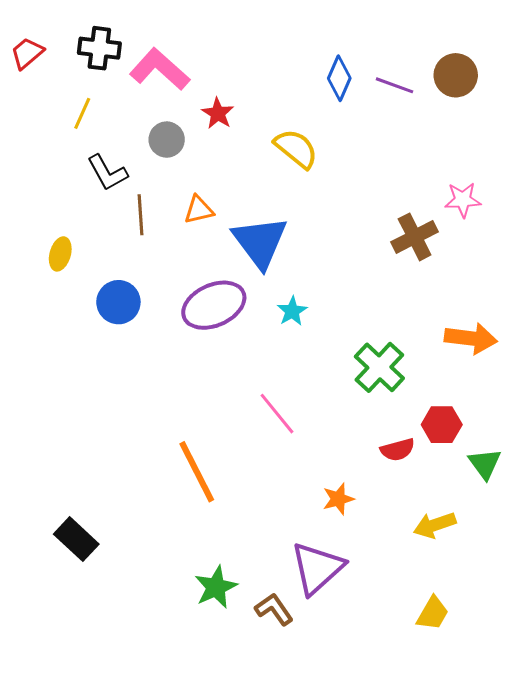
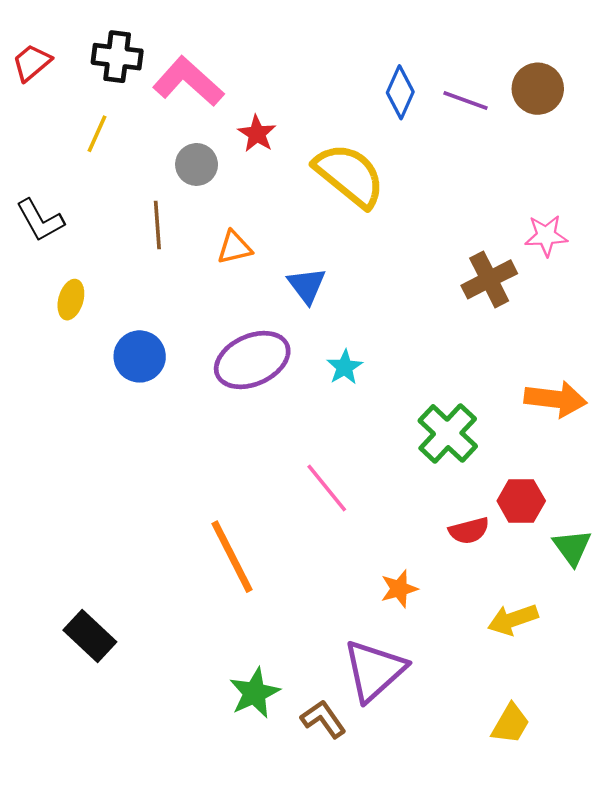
yellow semicircle: (296, 149) -> (349, 175), size x1.4
black L-shape: (107, 173) -> (40, 220), moved
brown line: (141, 215) -> (157, 225), moved
blue triangle: (260, 242) -> (307, 285), size x0.6

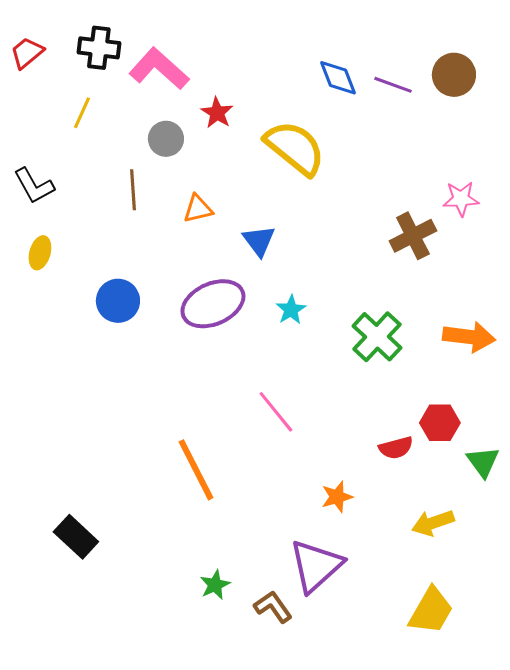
blue diamond: (400, 92) -> (338, 78), turned -45
yellow ellipse: (71, 300) -> (40, 253), moved
green cross: (448, 433) -> (377, 337), moved
green star: (255, 693) -> (215, 585), size x0.7
yellow trapezoid: (511, 724) -> (431, 611), size x1.4

